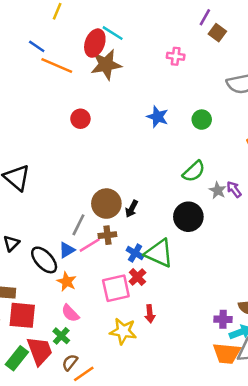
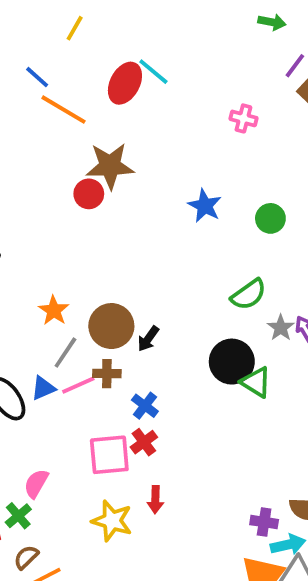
brown star: (106, 65) -> (110, 166), moved
green triangle: (159, 253) -> (256, 382), moved, size x0.7
orange star: (67, 282) -> (54, 311), moved
pink semicircle: (70, 313) -> (36, 483), turned 66

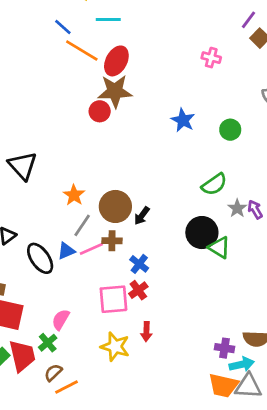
cyan line: (153, 72) -> (108, 20), moved, turned -40
red ellipse: (125, 83) -> (116, 61), moved

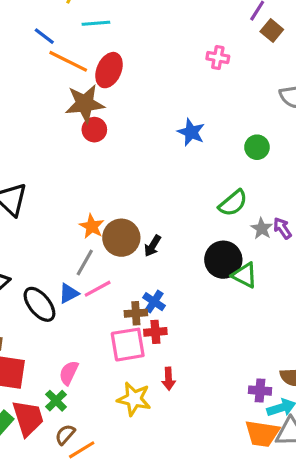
brown star: (115, 91) -> (85, 104), moved
green circle: (230, 130) -> (257, 147), moved
orange star: (74, 195) -> (92, 226), moved
brown cross: (112, 241) -> (136, 313), moved
red cross: (138, 290) -> (155, 332), turned 36

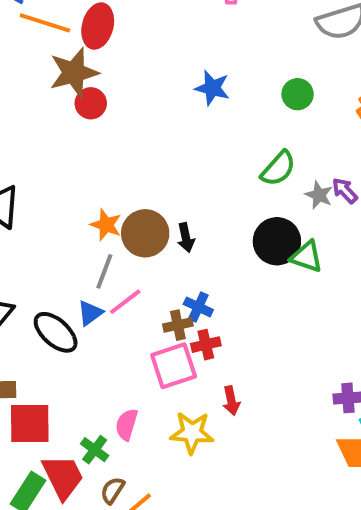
black arrow: (153, 246) -> (186, 238), turned -35
pink semicircle: (69, 373) -> (127, 425), moved

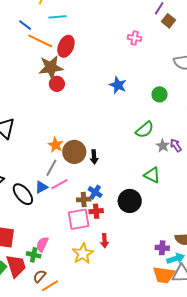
black circle: (277, 241) -> (130, 201), moved
pink semicircle: (127, 425) -> (42, 244), moved
yellow star: (192, 433) -> (83, 254), turned 30
green cross: (95, 450) -> (34, 255), turned -32

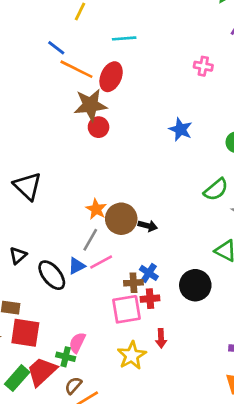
cyan line: (58, 17) -> (124, 38), moved
black arrow: (94, 157) -> (148, 226), turned -72
red trapezoid: (16, 266) -> (42, 371), turned -115

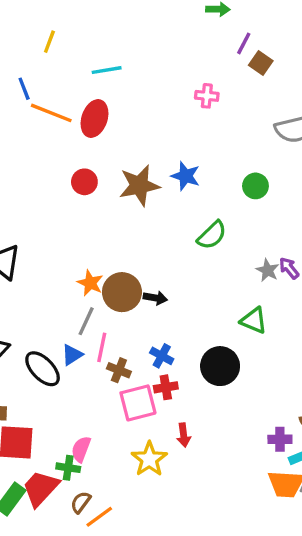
blue line: (56, 48) -> (24, 89), turned 36
brown star: (90, 105) -> (139, 185), moved
green semicircle: (216, 190) -> (212, 235), moved
pink line: (101, 262) -> (102, 347), turned -45
brown cross: (133, 283) -> (119, 370), moved, turned 30

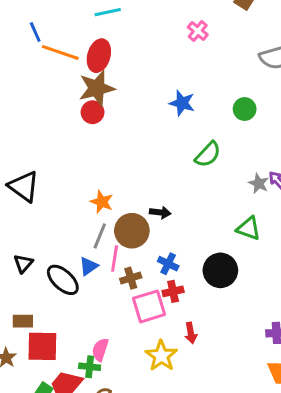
pink cross: (207, 96) -> (198, 31), turned 36
brown star: (139, 185) -> (97, 88), moved
brown circle: (122, 292) -> (132, 231), moved
brown cross: (119, 370) -> (131, 278), turned -36

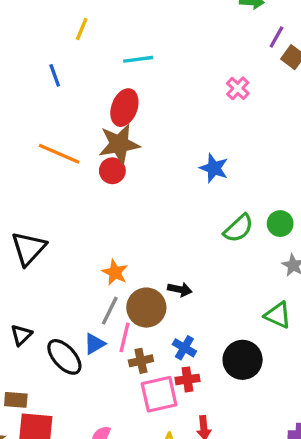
orange line: (60, 52) -> (59, 154), moved
green circle: (245, 109) -> (280, 224), moved
black triangle: (24, 187) -> (29, 248), turned 32

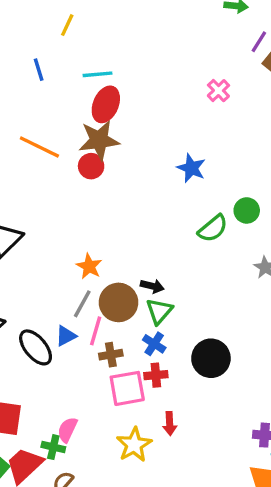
cyan line: (138, 59) -> (98, 74), moved
green circle: (280, 224) -> (247, 210), moved
green triangle: (278, 315) -> (159, 311), moved, turned 44

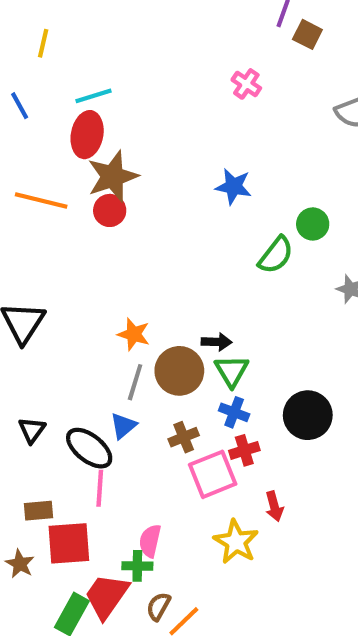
red ellipse: (106, 104) -> (87, 135), moved
pink line: (96, 331) -> (100, 488), moved

